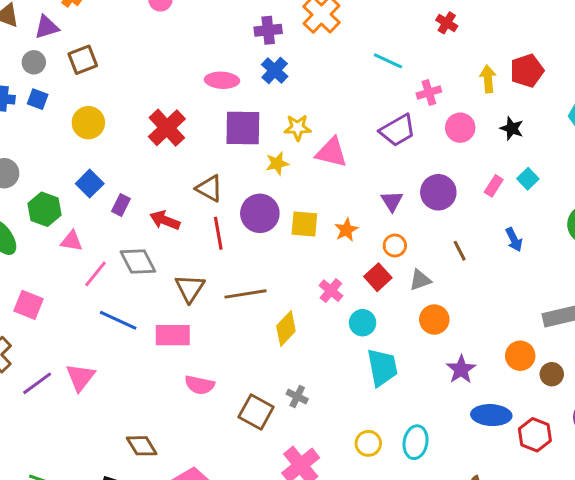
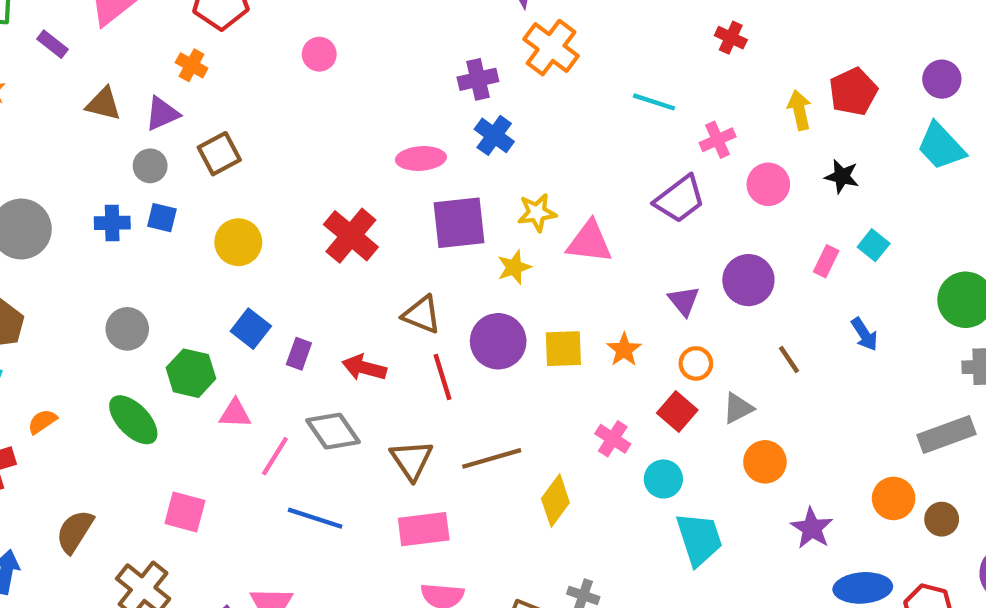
pink rectangle: (173, 335) -> (424, 529), moved

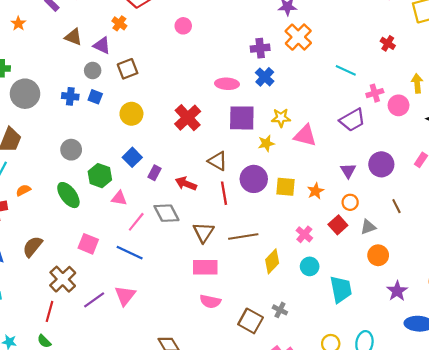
purple triangle: (162, 114) -> (102, 45), turned 42
pink circle: (768, 184) -> (399, 105), moved
cyan circle: (663, 479) -> (310, 266), moved
blue line: (315, 518) -> (130, 253), moved

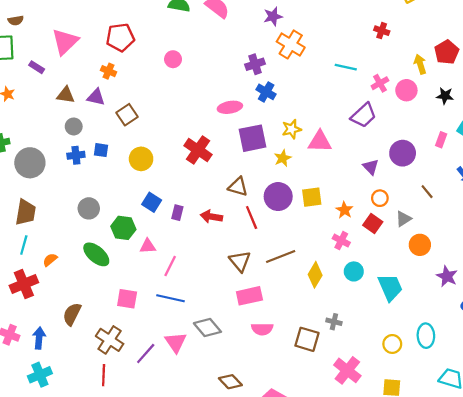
gray circle: (93, 70) -> (74, 126), moved
orange star: (315, 191) -> (344, 210), moved
gray diamond: (166, 213) -> (207, 327), moved

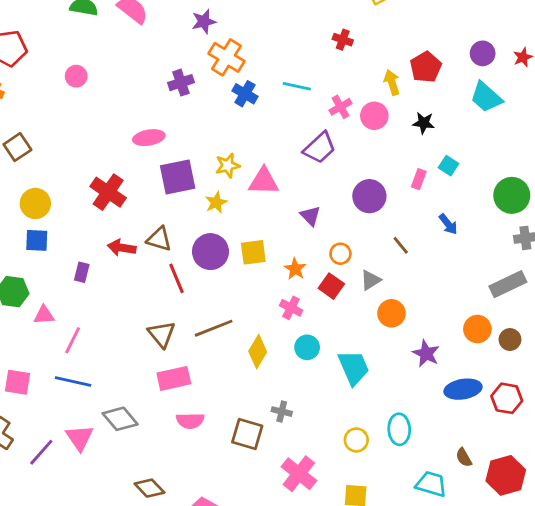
blue cross: (266, 92) -> (245, 94), moved
purple triangle: (371, 167) -> (310, 216), moved
blue square: (152, 202) -> (37, 240), moved, turned -30
red arrow: (211, 217) -> (122, 248), moved

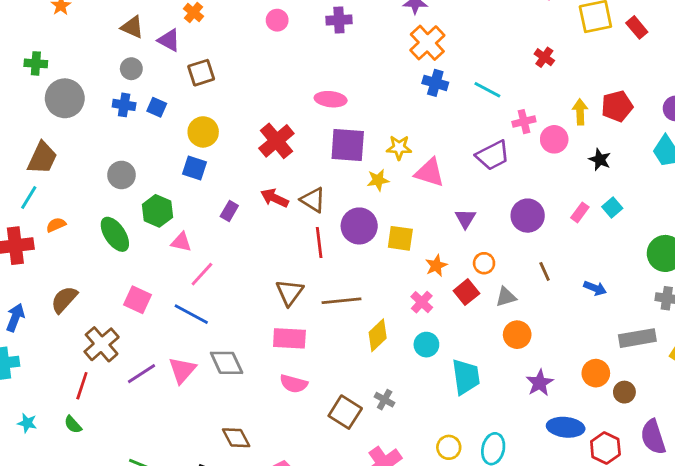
purple cross: (181, 83) -> (339, 20), moved
blue cross: (245, 94) -> (435, 83), turned -30
blue arrow: (448, 224) -> (595, 288), moved, turned -45

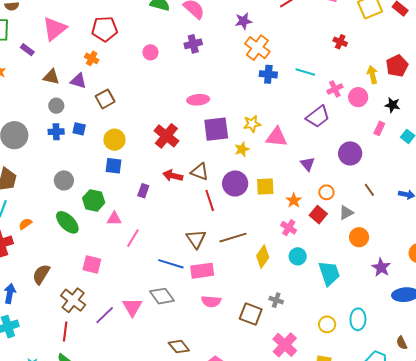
pink rectangle: (580, 212) -> (379, 128), moved
blue line: (191, 314) -> (171, 264), moved

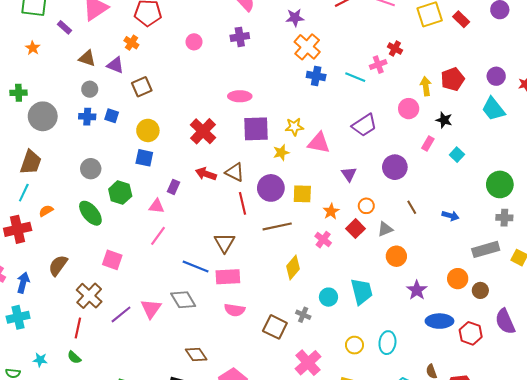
pink cross: (335, 89) -> (378, 65), moved
pink triangle: (114, 219) -> (156, 206), moved
brown line: (233, 238) -> (277, 226), moved
cyan circle: (298, 256) -> (328, 297), moved

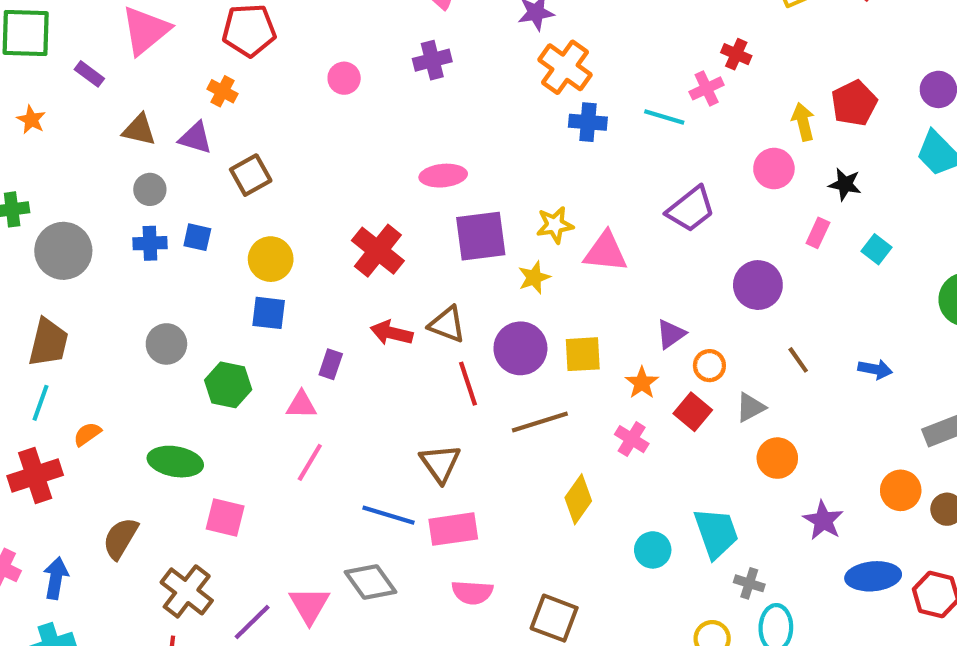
purple triangle: (349, 174) -> (671, 334), moved, turned 35
green ellipse: (90, 213) -> (175, 462), moved, turned -35
gray cross: (303, 315) -> (749, 583), moved

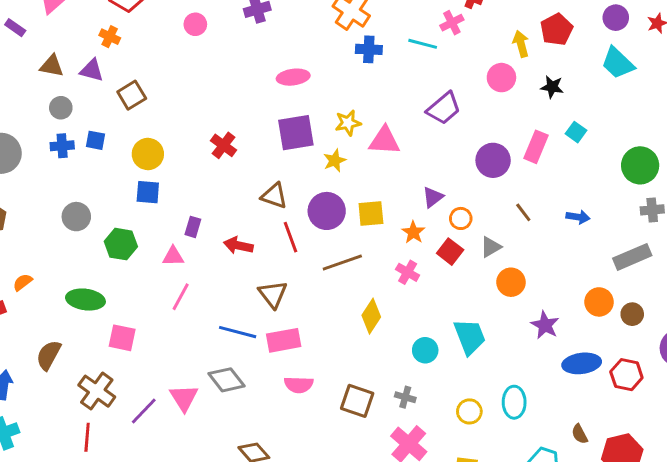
pink ellipse: (443, 176) -> (293, 77), moved
pink rectangle: (818, 233) -> (536, 147), moved, size x1.5
red cross: (378, 251) -> (223, 145), size x0.7
red arrow: (392, 333) -> (238, 245), moved
gray cross: (749, 583) -> (405, 397), moved

